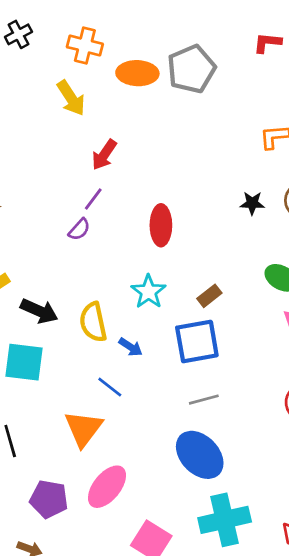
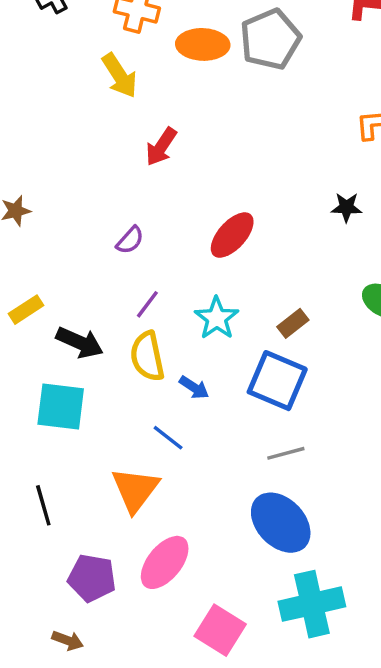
purple line: (93, 199) -> (147, 304), moved
red ellipse: (161, 225) -> (232, 235), turned 42
blue square: (197, 341) -> (277, 381), turned 33

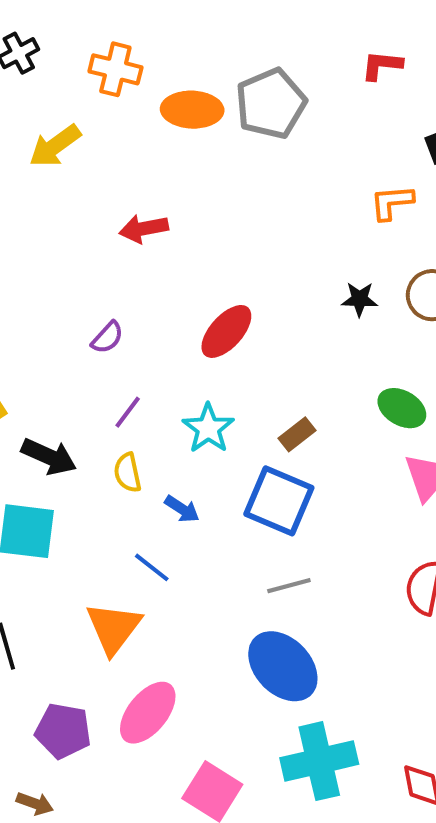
yellow arrow: (120, 76) -> (55, 146), moved, turned 87
red arrow: (161, 147) -> (144, 229), turned 45
yellow semicircle: (147, 356) -> (128, 473), size x0.7

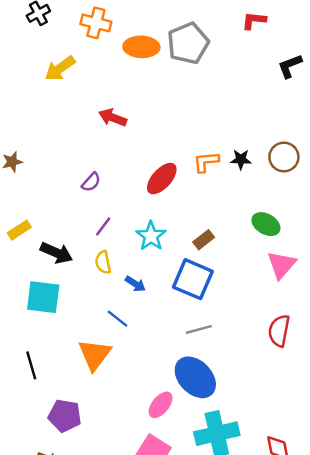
orange L-shape: (392, 202) -> (206, 162), moved
red arrow: (144, 229) -> (113, 118), turned 32
pink ellipse: (148, 713) -> (161, 405), moved, size x0.7

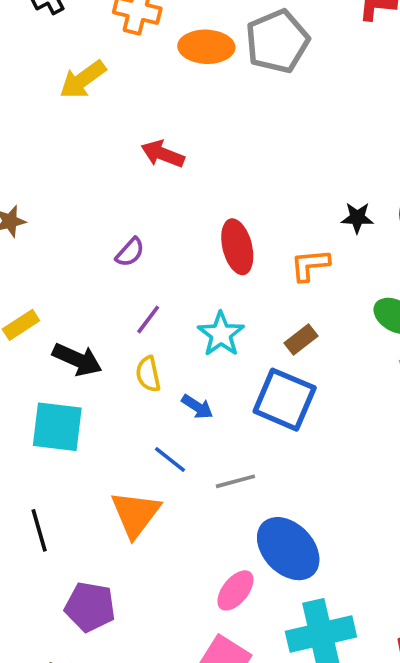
orange L-shape: (206, 162) -> (310, 265), moved
red ellipse: (162, 179) -> (237, 247), turned -56
gray line: (199, 329) -> (235, 481), moved

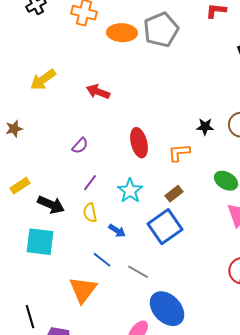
yellow arrow: (83, 79) -> (43, 80), moved
blue square: (285, 400) -> (165, 227), turned 32
gray line: (235, 481) -> (138, 272), turned 45
black line: (39, 530) -> (30, 317), moved

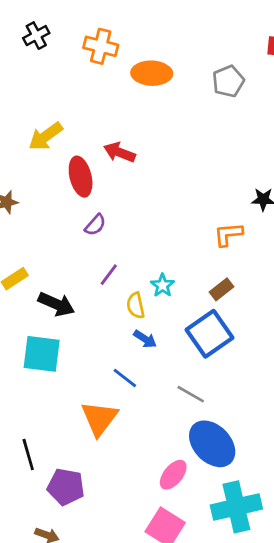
gray pentagon: (161, 30) -> (228, 81), moved, size x0.7
red ellipse: (139, 143) -> (81, 177), moved
cyan star: (130, 191) -> (162, 285), size x0.7
yellow semicircle: (90, 213) -> (136, 306), moved
gray line: (138, 272) -> (191, 394), moved

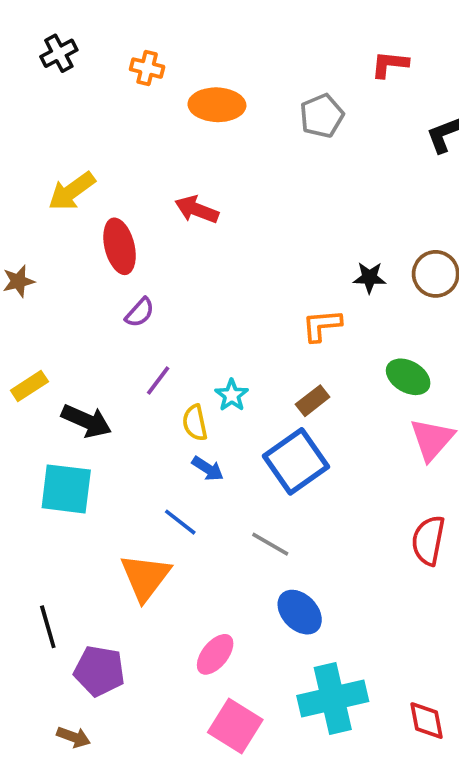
orange cross: (101, 46) -> (147, 68), size x0.7
red arrow: (119, 152) -> (197, 210), moved
blue ellipse: (212, 444) -> (300, 612), size x0.7
pink ellipse: (173, 475) -> (215, 654), moved

